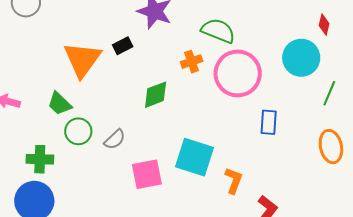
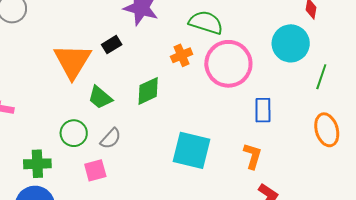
green trapezoid: (60, 104) -> (100, 97), moved
pink square: (147, 174) -> (95, 170), moved, size x0.7
orange L-shape: (234, 181) -> (252, 156), moved

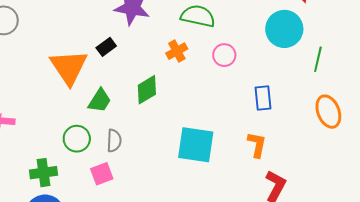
pink circle: (228, 64) -> (224, 55), size x0.5
green trapezoid: (100, 97) -> (100, 101), turned -92
gray semicircle: (111, 139) -> (114, 141), turned -35

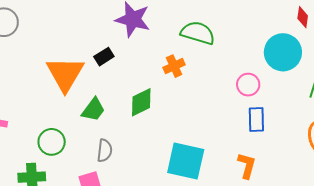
pink circle: (224, 55) -> (248, 85), moved
green circle: (77, 139) -> (52, 142), moved

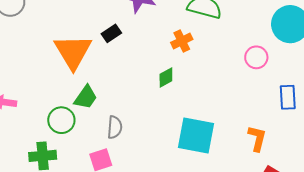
green diamond: (141, 102) -> (166, 78), moved, size x0.7
green trapezoid: (93, 110) -> (86, 97), moved
blue rectangle: (256, 119) -> (288, 97), moved

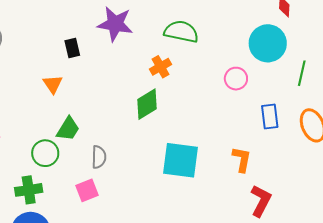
black rectangle: (111, 33) -> (72, 48), moved, turned -66
orange triangle: (73, 52) -> (53, 84), size x0.5
green diamond: (166, 78) -> (147, 104), size x1.5

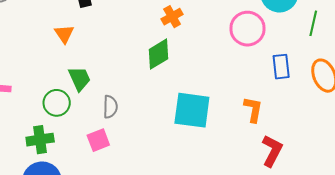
pink circle: (236, 79) -> (247, 29), size x1.5
green trapezoid: (68, 129) -> (79, 79), turned -56

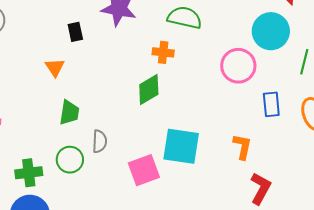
orange cross: (172, 17) -> (163, 52), turned 35
green trapezoid: (79, 79) -> (69, 113), turned 32
green circle: (57, 103) -> (70, 160), moved
pink square: (98, 140) -> (144, 170), moved, size x1.4

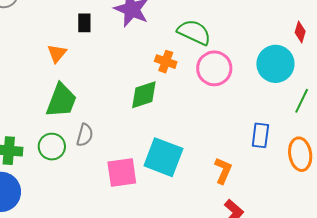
pink circle: (238, 66) -> (214, 68), moved
green trapezoid: (69, 113) -> (61, 100), size x1.4

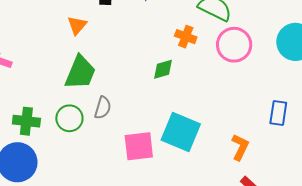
green diamond: (144, 95) -> (163, 69), size x0.7

